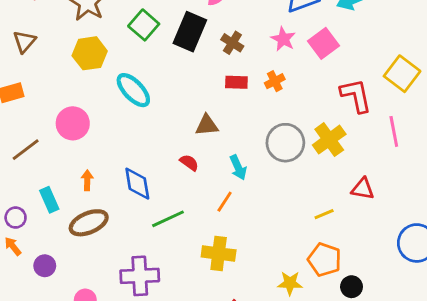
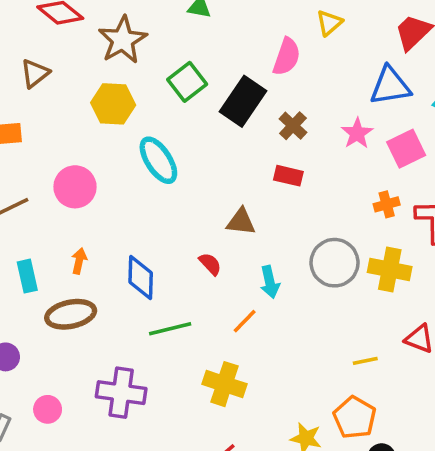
orange cross: (275, 81) -> (387, 204), moved
yellow cross: (329, 140) -> (390, 269), turned 36

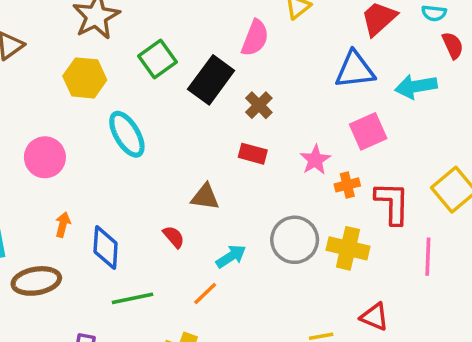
pink star: (357, 133) -> (315, 160), moved
orange arrow: (79, 261) -> (63, 225), moved
cyan arrow: (270, 282) -> (231, 256), turned -112

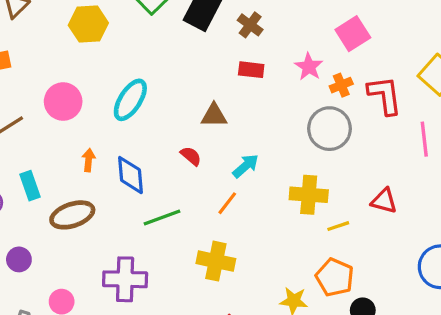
cyan ellipse: (127, 134) -> (130, 100), moved, turned 72
gray circle: (295, 240) -> (329, 129), moved
yellow cross: (348, 248) -> (309, 195), moved

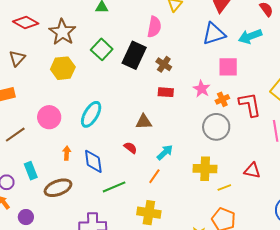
pink square: (353, 34) -> (228, 67), turned 35

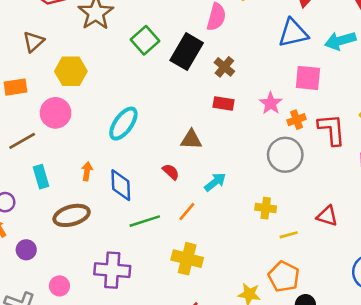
yellow hexagon: (63, 68) -> (71, 71), moved
pink circle: (49, 117) -> (56, 113), moved
yellow cross: (205, 169) -> (266, 208), size x0.7
cyan rectangle: (31, 171) -> (41, 177), moved
orange line: (154, 176) -> (187, 212), moved

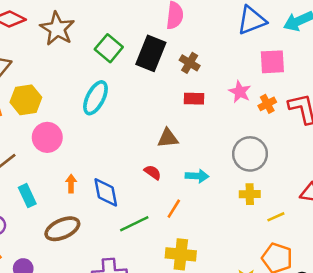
yellow hexagon: (71, 71) -> (26, 100), moved
pink circle: (56, 113) -> (47, 137), moved
cyan ellipse: (123, 124) -> (95, 98), moved
gray circle: (285, 155) -> (250, 154), moved
cyan arrow: (215, 182) -> (197, 176), turned 50

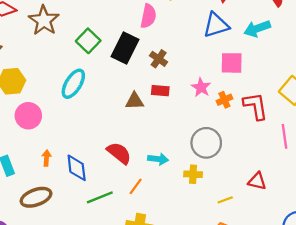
brown triangle: (168, 138) -> (135, 101), moved
red semicircle: (153, 172) -> (119, 153), size x1.6
yellow cross: (250, 194) -> (193, 174), moved

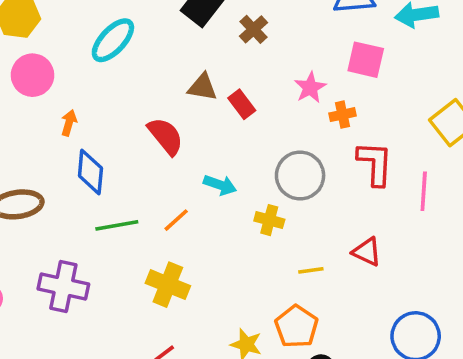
red rectangle: (160, 91) -> (242, 104), moved, turned 36
red L-shape: (256, 106) -> (375, 164), moved
red semicircle: (119, 153) -> (165, 136), moved
orange arrow: (46, 158) -> (69, 123), moved

